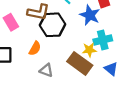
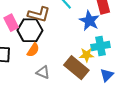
black hexagon: (53, 25) -> (30, 30), moved
blue triangle: (111, 69) -> (107, 75), turned 32

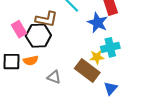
orange semicircle: (33, 50) -> (31, 61), moved, turned 48
blue triangle: (107, 75) -> (111, 88), moved

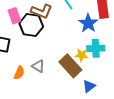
orange semicircle: (31, 61) -> (19, 73), moved, turned -64

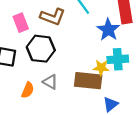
black hexagon: (31, 25) -> (41, 49), moved
brown rectangle: (70, 66) -> (88, 81), turned -40

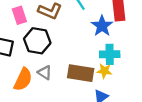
yellow star: (101, 68) -> (104, 71), moved
orange semicircle: (28, 90) -> (23, 79), size x1.5

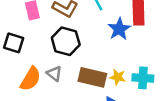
black hexagon: (37, 41) -> (66, 41), moved
cyan cross: (110, 54) -> (143, 78), moved

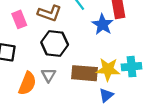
gray triangle: (54, 74) -> (49, 75), turned 32
yellow star: (118, 77) -> (108, 69), size x1.5

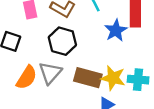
gray triangle: (49, 75) -> (50, 73), size x1.5

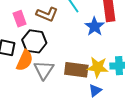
black hexagon: (62, 41) -> (34, 41), moved
orange semicircle: (27, 78) -> (25, 60), moved

